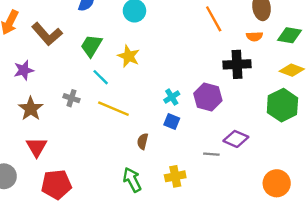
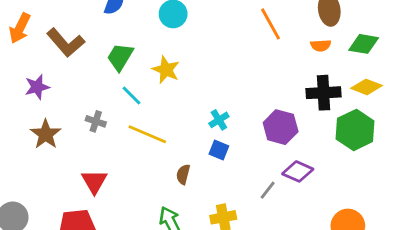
black cross: (237, 64) -> (324, 93), moved
purple hexagon: (208, 97) -> (281, 127), moved
red triangle: (37, 147) -> (94, 182), moved
gray line: (211, 154) -> (268, 190), turned -56

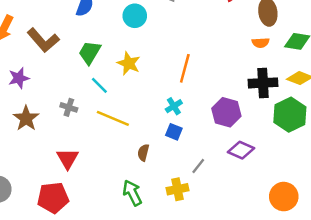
orange line: (271, 24) -> (185, 68), moved, turned 44
gray line: (268, 190) -> (198, 166), moved

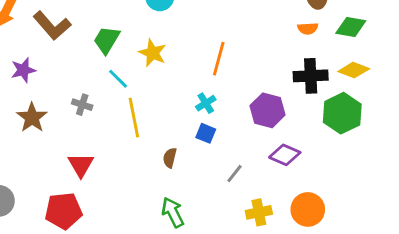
yellow line: (113, 118) -> (134, 118), turned 56
yellow cross: (178, 189) -> (259, 212), moved
green arrow: (132, 193) -> (173, 212), moved
orange circle: (284, 197) -> (308, 209), moved

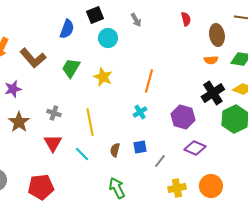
black cross: (311, 76) -> (213, 93), turned -30
cyan line: (118, 79) -> (82, 154), moved
blue square: (206, 133) -> (140, 147), moved, turned -32
red triangle: (81, 165) -> (53, 143), moved

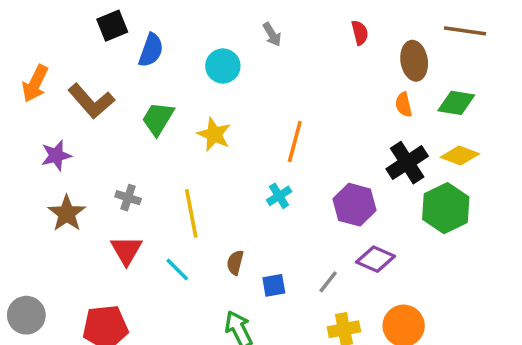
black square: (95, 15) -> (112, 26), moved
orange semicircle: (211, 60) -> (404, 105), turned 80
blue square: (140, 147) -> (274, 285), moved
gray line: (160, 161) -> (328, 282), moved

